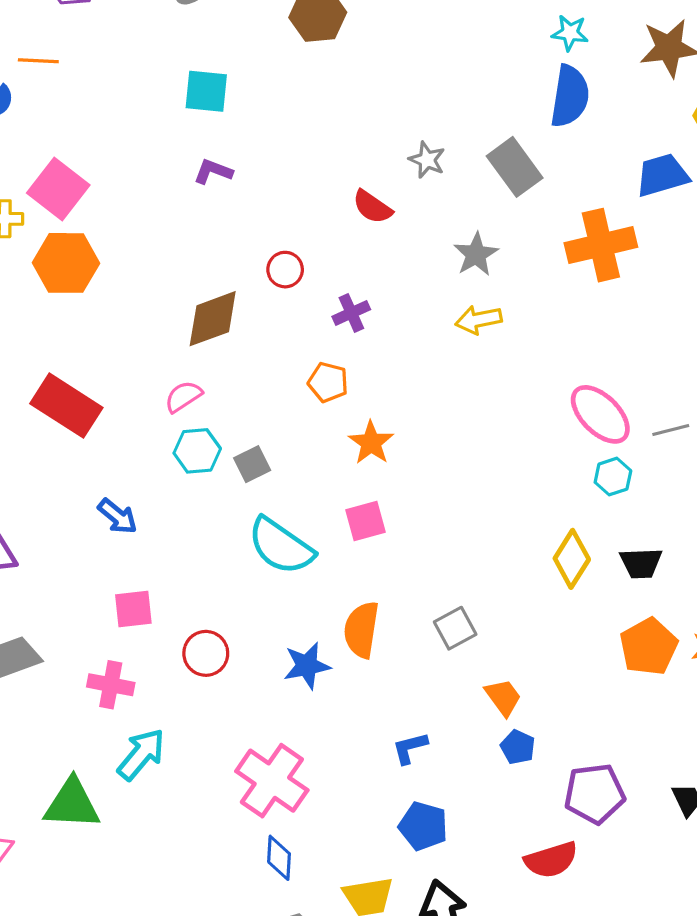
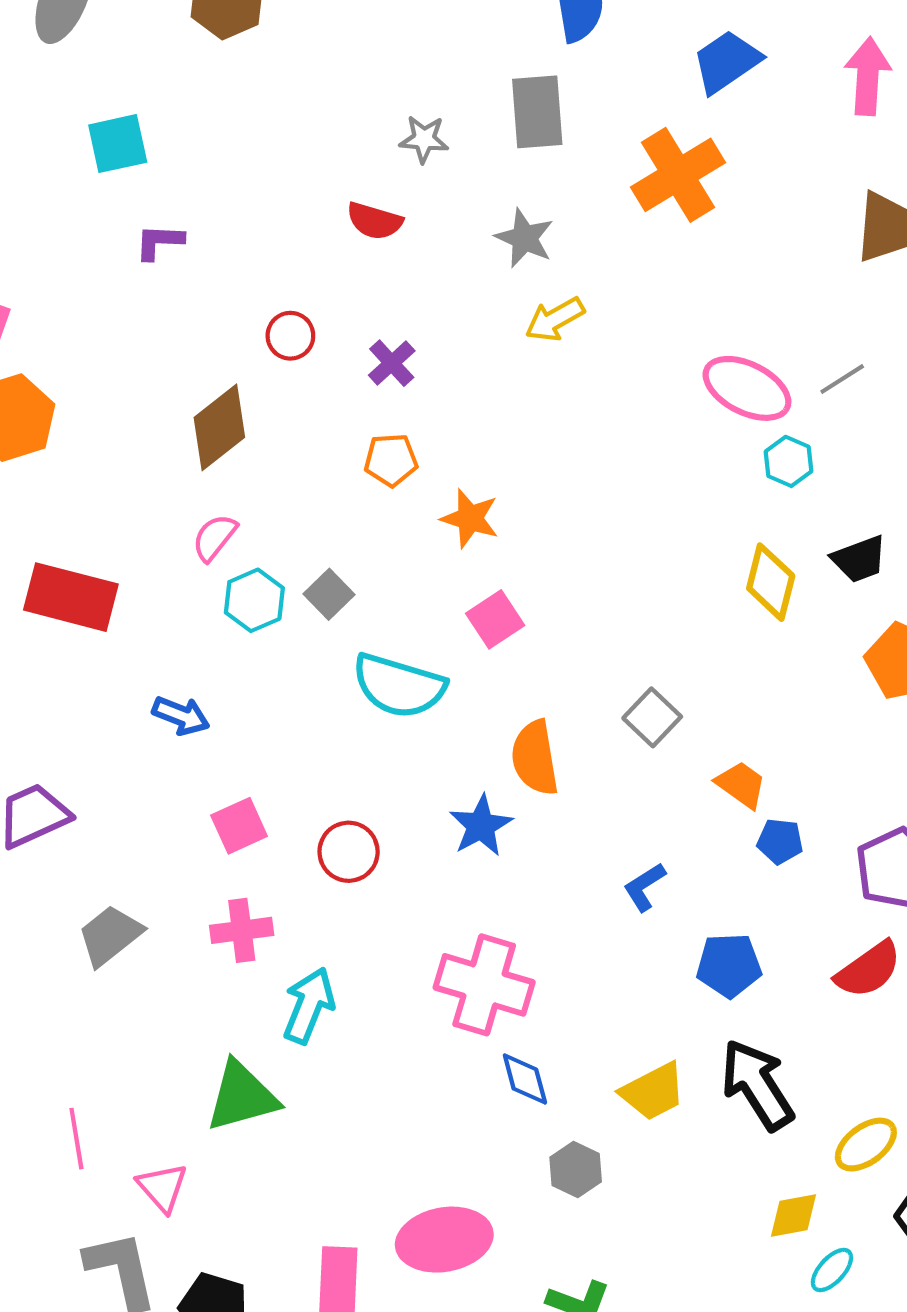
gray rectangle: (515, 167) -> (537, 112), turned 50
blue pentagon: (423, 826) -> (729, 965), moved

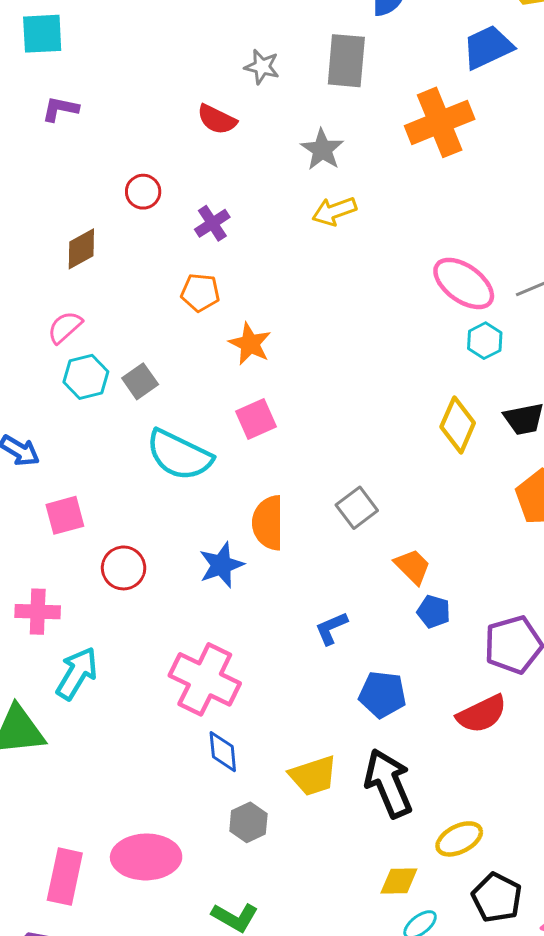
brown diamond: (219, 427) -> (81, 249), size x0.7
pink square: (239, 826) -> (65, 515), moved

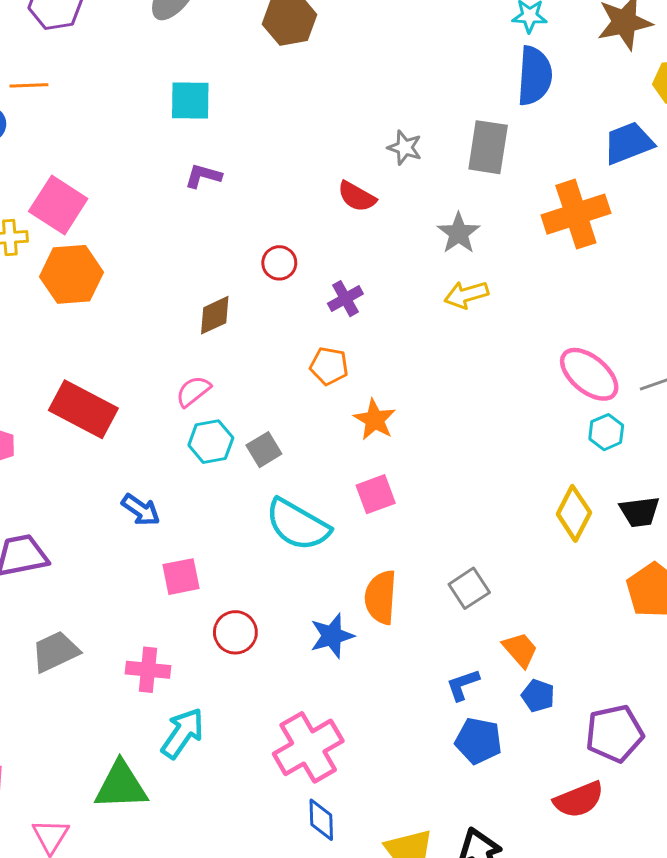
blue L-shape: (331, 628) -> (463, 685), moved
pink cross: (205, 679) -> (308, 747), turned 30
blue pentagon: (382, 694) -> (478, 741), moved

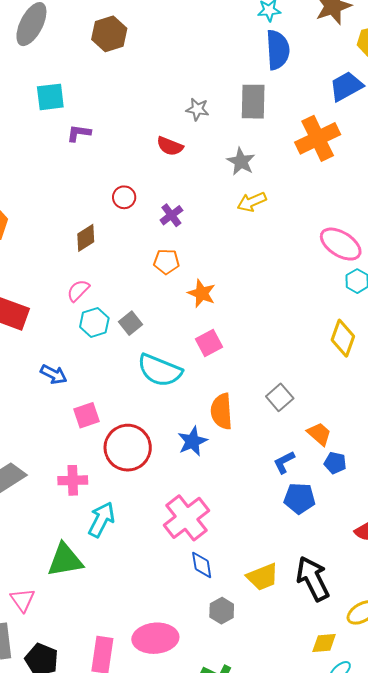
purple L-shape: (203, 176) -> (79, 133), moved
red circle: (235, 632) -> (128, 448), size x1.6

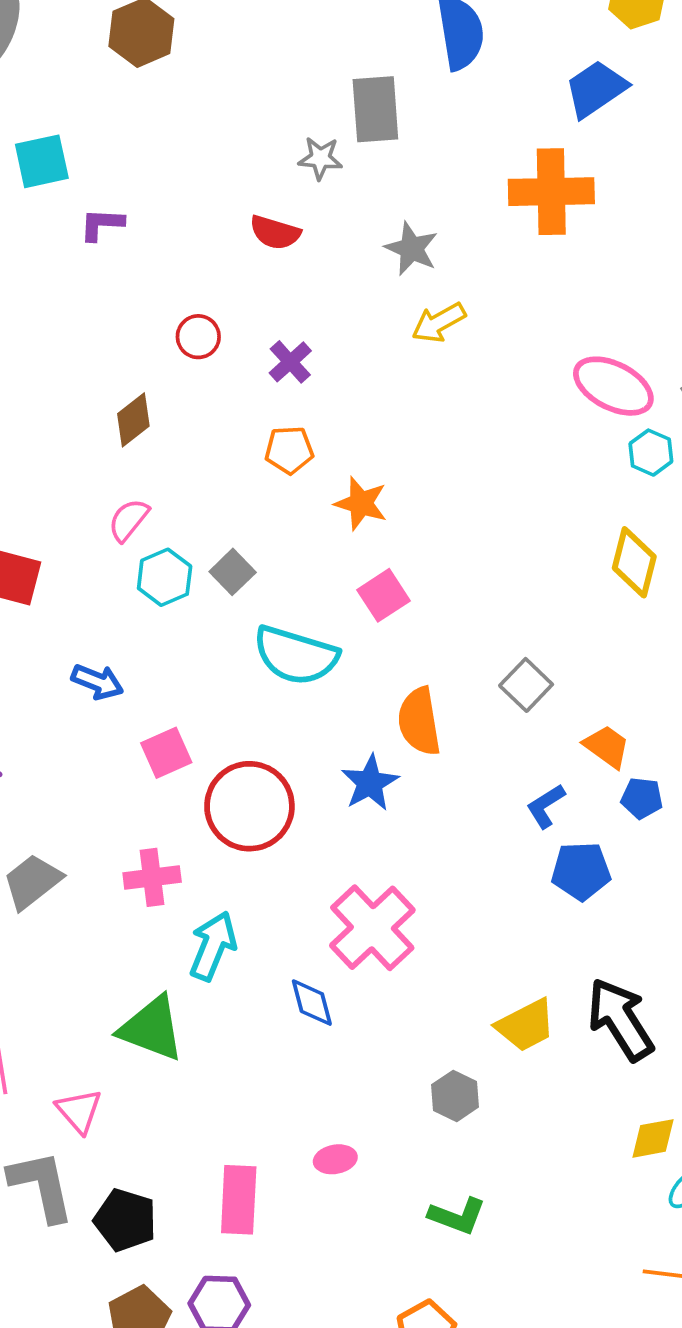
gray rectangle: (253, 102) -> (375, 109), moved
orange cross: (318, 138) -> (551, 192), turned 30
green triangle: (65, 560) -> (152, 1028), turned 36
blue diamond: (202, 565) -> (312, 1003), moved
pink ellipse: (155, 638) -> (335, 1159), size x0.5

